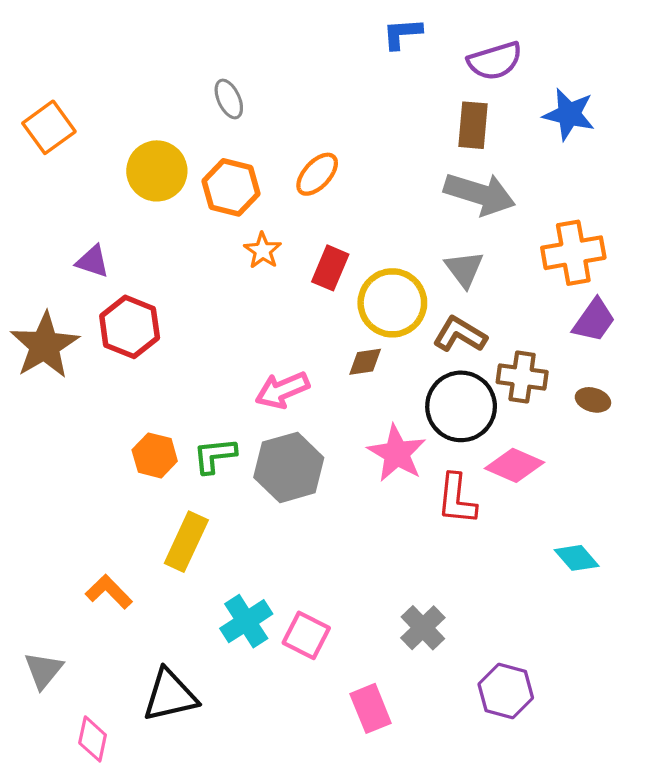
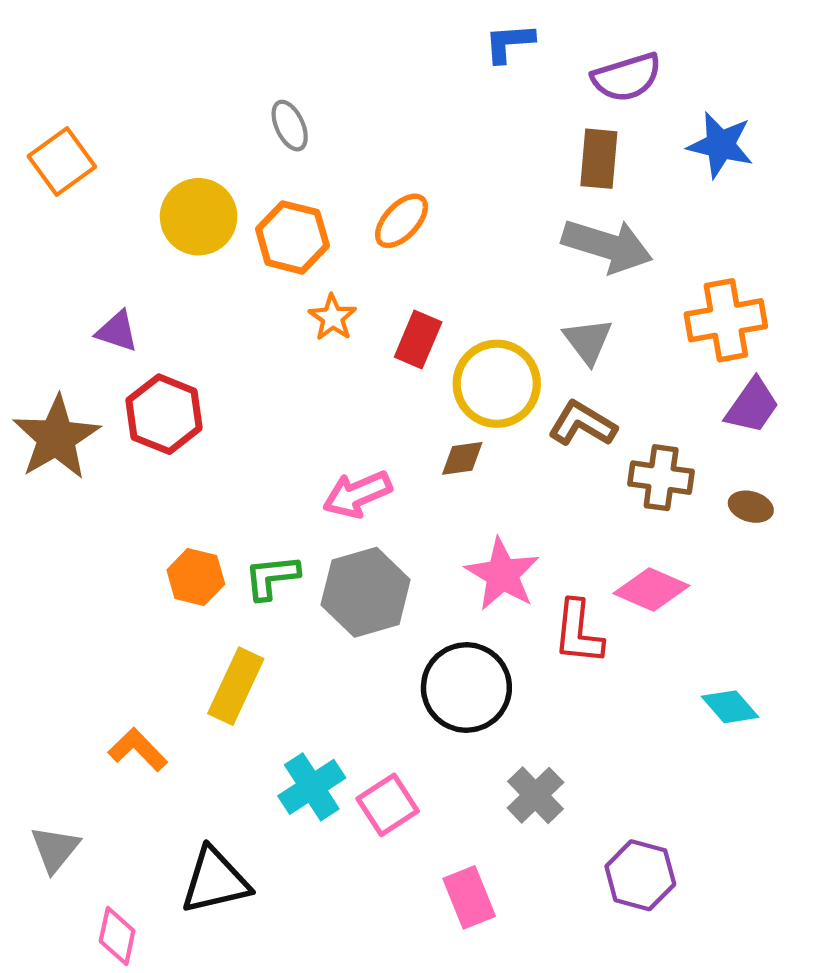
black circle: (461, 406) -> (466, 687), moved
pink square: (306, 635) -> (388, 805), turned 30

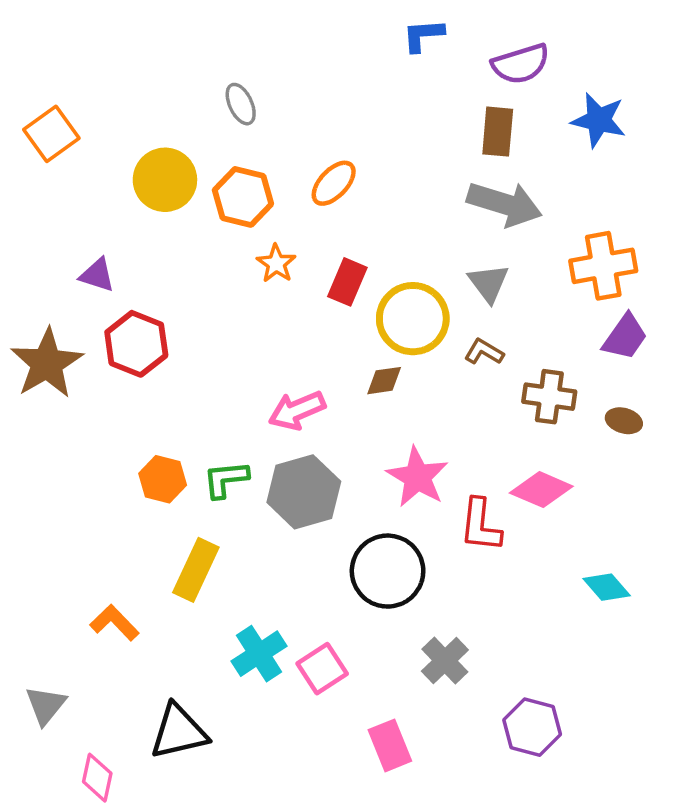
brown L-shape: (582, 424) -> (484, 352), size x0.7

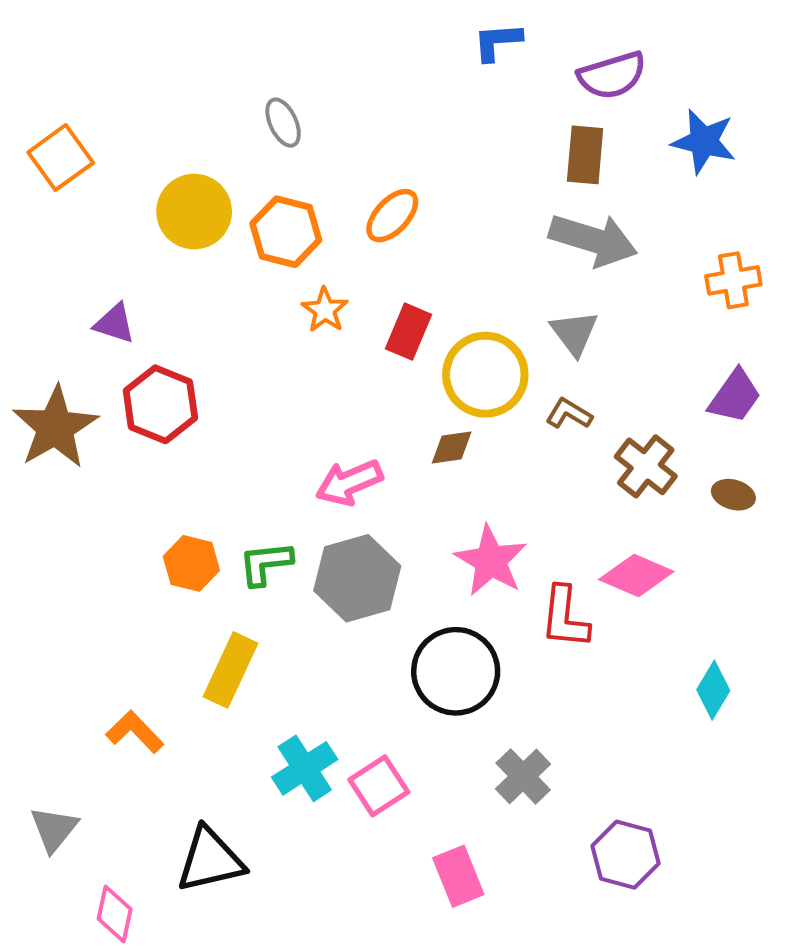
orange cross: (603, 266) -> (733, 280), moved, size x0.7
brown cross: (549, 397) -> (646, 466), turned 30
cyan diamond: (607, 587) -> (713, 690), turned 72

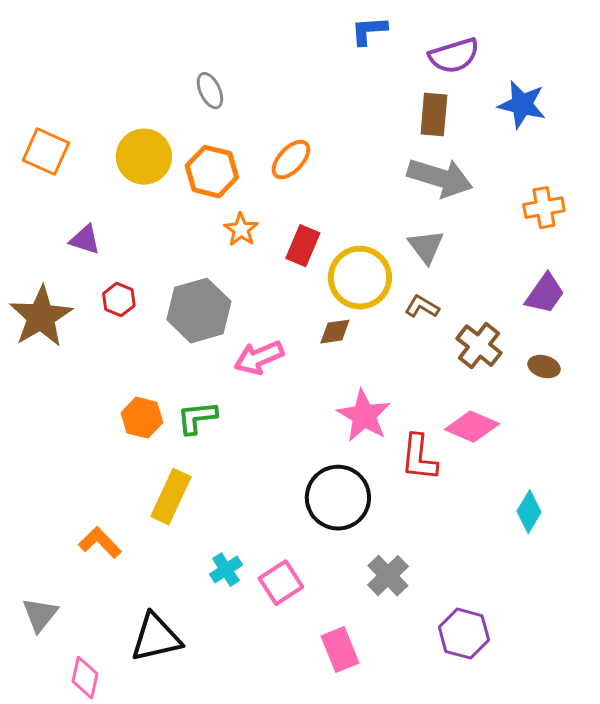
orange square: (61, 158) -> (46, 152), moved, turned -30
red hexagon: (160, 404) -> (119, 300), size x0.6
gray hexagon: (357, 578) -> (199, 311), moved
cyan cross: (305, 768) -> (226, 570), size x0.7

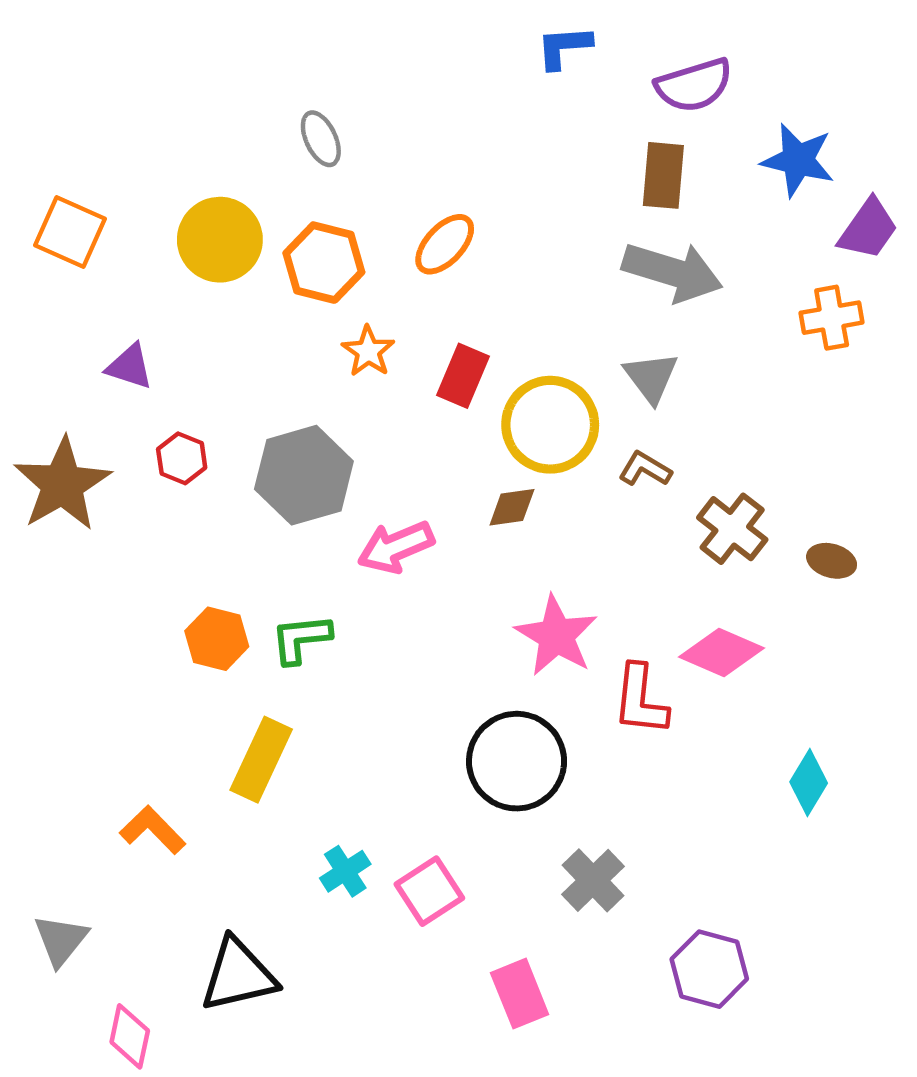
purple trapezoid: (545, 294) -> (868, 229), moved

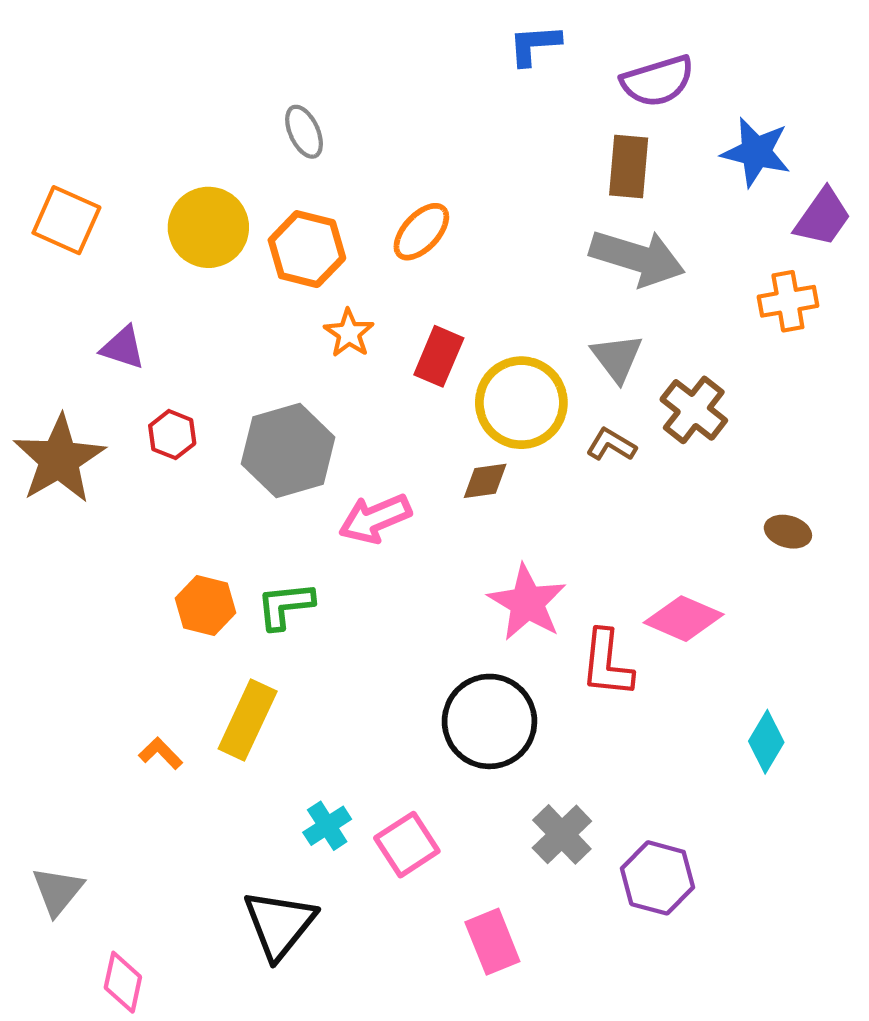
brown cross: (732, 529) -> (694, 410), moved
orange L-shape: (153, 830) -> (161, 753), moved, size x0.7
purple hexagon: (709, 969) -> (658, 878), moved
black triangle: (238, 975) -> (279, 924), moved, turned -38

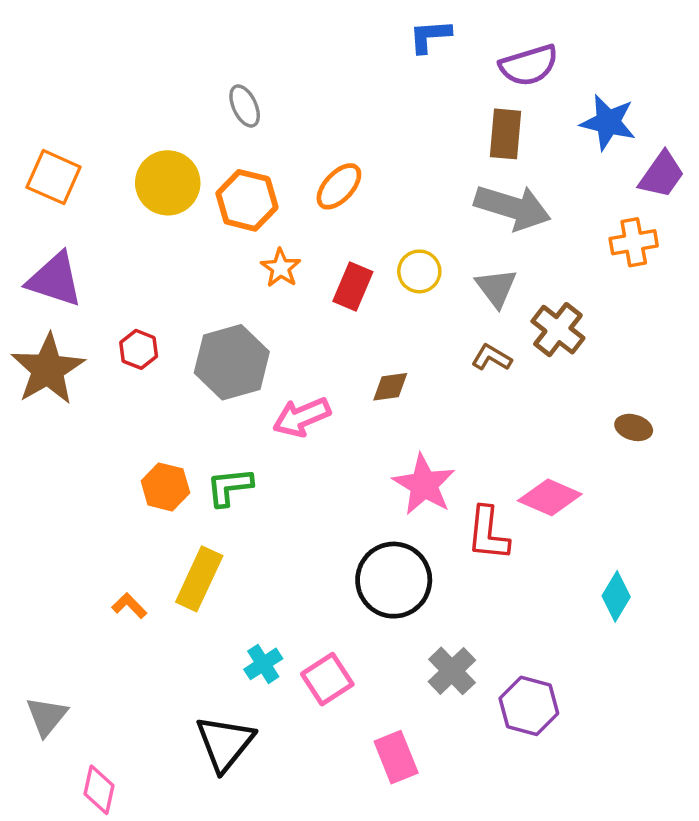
purple triangle: (123, 348) -> (55, 280), moved, size x1.6
yellow circle: (521, 403) -> (419, 271), moved, size x0.6

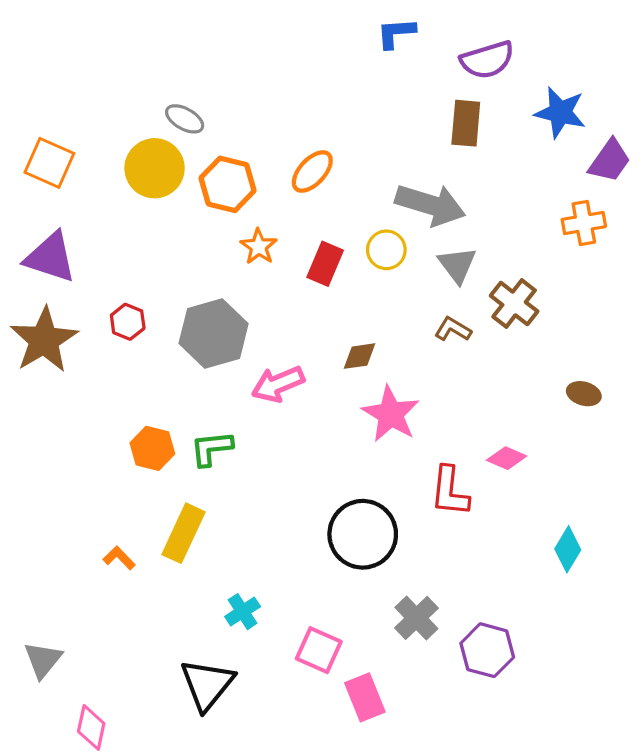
gray ellipse: (245, 106) -> (185, 119), moved, turned -36
gray arrow: (513, 207) -> (430, 205), moved
pink star: (424, 485) -> (391, 414), moved
pink diamond: (550, 497) -> (507, 458), size x0.7
pink square: (327, 679) -> (319, 650), moved, turned -33

